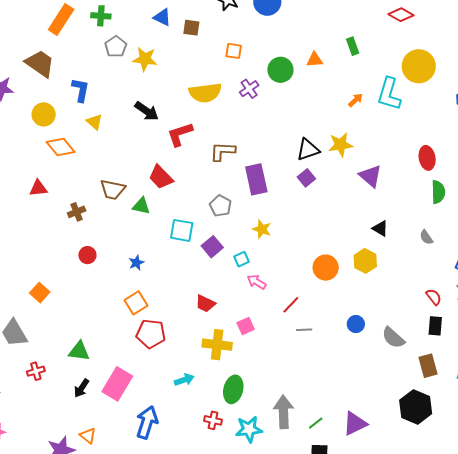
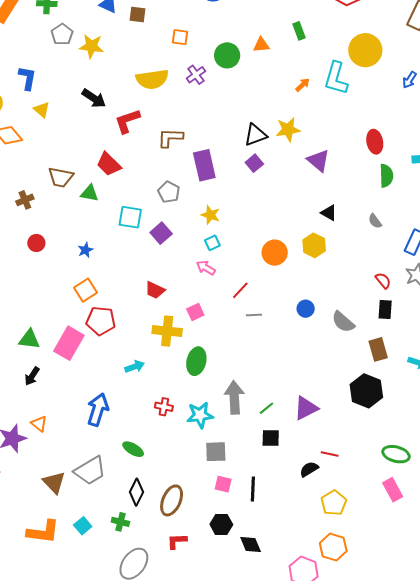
cyan square: (241, 259) -> (212, 243), moved
pink rectangle: (117, 384) -> (69, 343), moved
green ellipse: (233, 389) -> (196, 361), moved

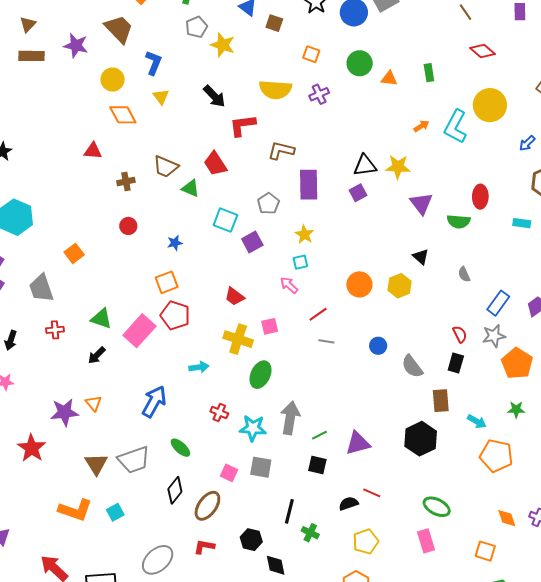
green circle: (227, 55) -> (360, 63), moved
green semicircle: (386, 176) -> (459, 221), moved, turned 85
pink square: (223, 484) -> (229, 473), moved
green cross: (120, 522) -> (310, 533), moved

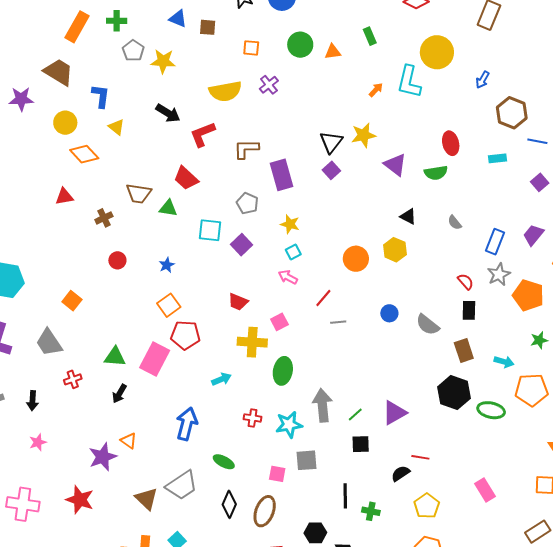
black triangle: (365, 165) -> (331, 142), turned -30
green ellipse: (437, 507) -> (491, 410), moved

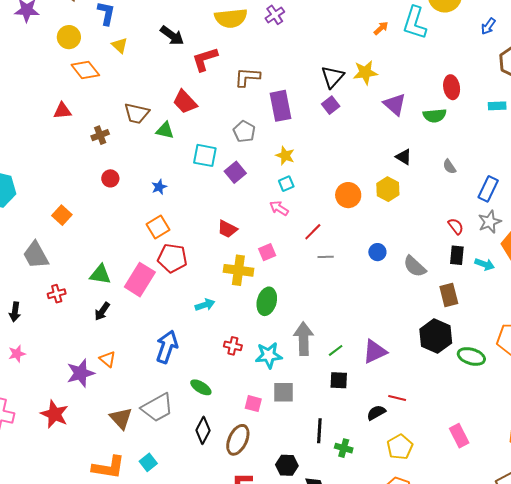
cyan arrow: (504, 362) -> (485, 264), moved

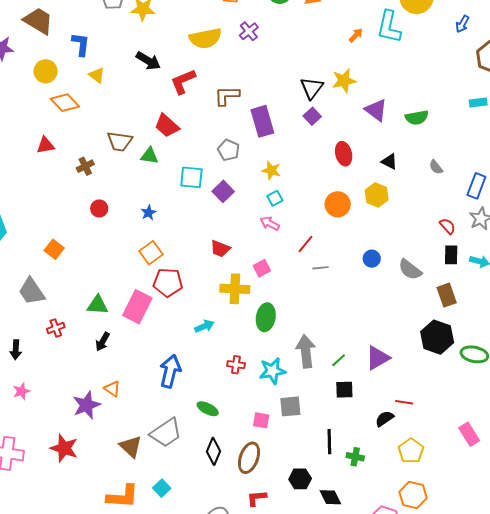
red ellipse: (452, 87) -> (344, 154), moved

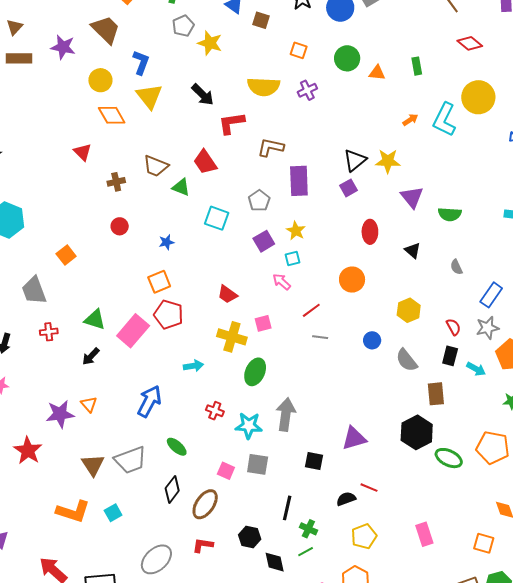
yellow triangle: (97, 75) -> (149, 96), size x1.6
red triangle: (45, 145) -> (83, 152), turned 42
purple square: (223, 191) -> (264, 241), moved
yellow hexagon: (377, 195) -> (409, 310), moved
green line: (339, 360) -> (306, 552), moved

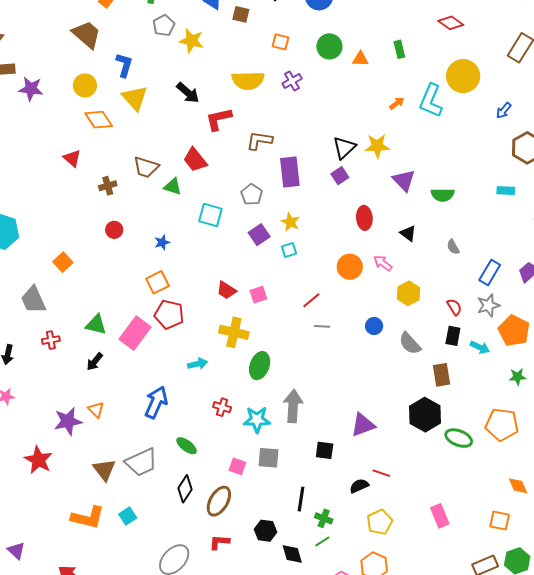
purple star: (63, 47) -> (31, 89), moved
pink arrow: (282, 282) -> (383, 263), moved
pink square: (263, 323) -> (258, 295), moved

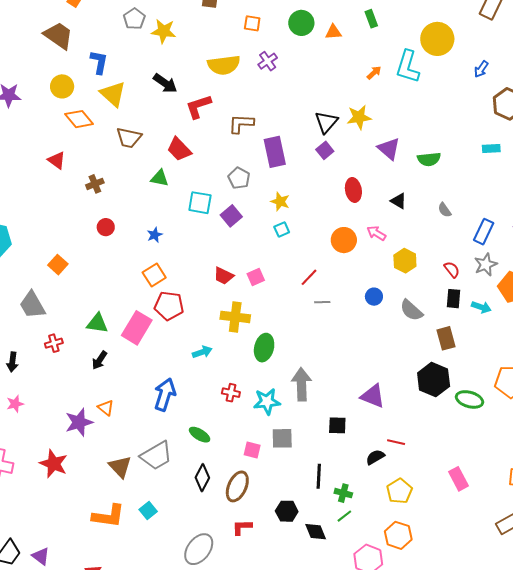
brown trapezoid: (146, 167) -> (129, 138), moved
purple square: (259, 235) -> (231, 216), moved
purple triangle: (363, 425) -> (373, 396), turned 48

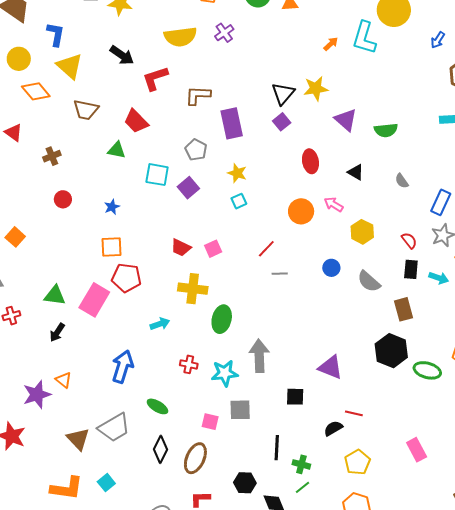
orange square: (154, 275) -> (112, 247), turned 30

